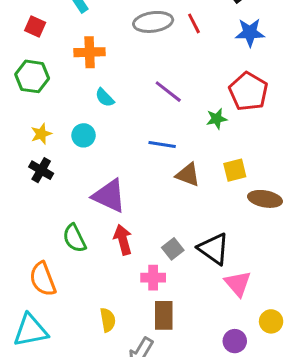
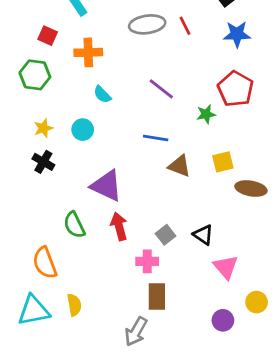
red square: (35, 26) -> (48, 36), moved
black triangle: (214, 249) -> (203, 235), size x0.7
yellow semicircle: (108, 320) -> (74, 305), moved

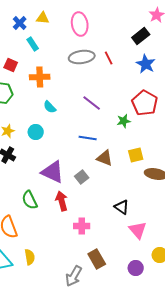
blue star: (237, 34) -> (146, 64), turned 30
gray square: (165, 235) -> (82, 177), moved
brown rectangle: (157, 296) -> (97, 259), moved, turned -30

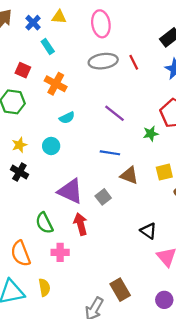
orange cross: (40, 77) -> (56, 84), turned 30
cyan semicircle: (50, 107) -> (67, 118), turned -72
pink cross: (82, 226) -> (60, 252), moved

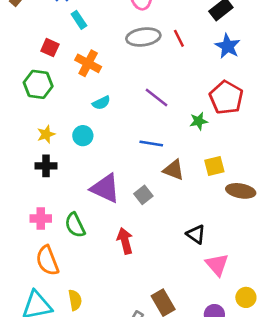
black cross: (19, 172) -> (46, 166), turned -30
red arrow: (81, 224) -> (125, 241), moved
pink cross: (60, 252) -> (41, 219), moved

